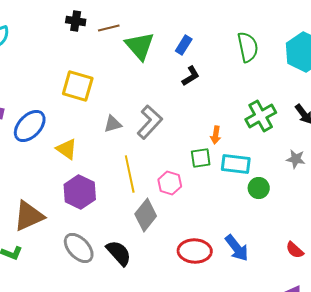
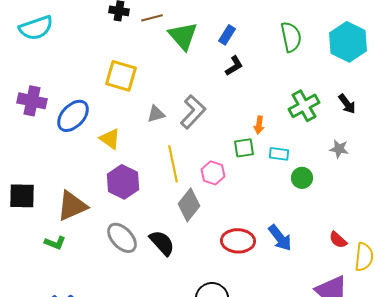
cyan rectangle: (236, 164) -> (279, 154), size x0.7

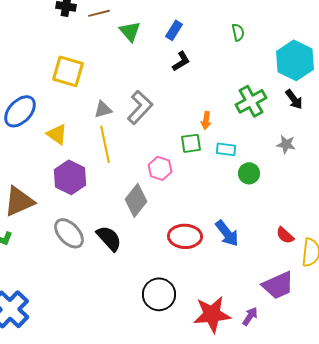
green triangle: (183, 36) -> (130, 31), size x0.7
green semicircle: (291, 37) -> (238, 32), size x0.6
cyan hexagon: (348, 42) -> (295, 60), moved
yellow line: (173, 164) -> (105, 144), moved

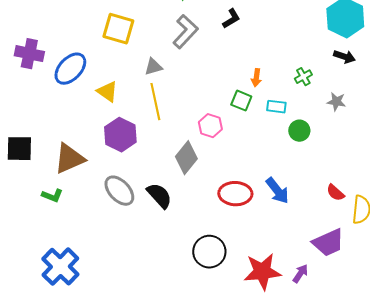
black arrow: (294, 99) -> (344, 57), turned -35
green cross: (251, 101) -> (303, 77), moved, size x0.6
gray L-shape: (140, 107) -> (185, 32), moved
green square: (191, 143) -> (241, 101), turned 30

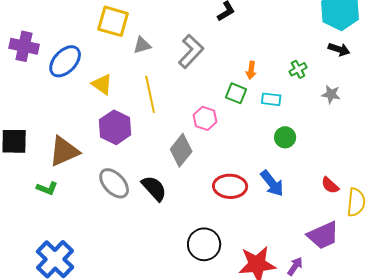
gray L-shape: (185, 32) -> (191, 51), moved
gray triangle: (153, 67) -> (142, 45), moved
green circle: (299, 131) -> (285, 137), moved

